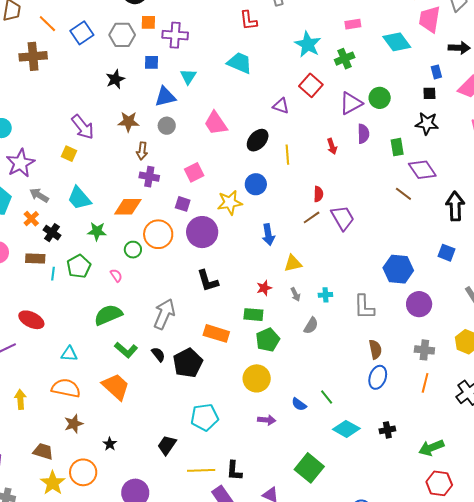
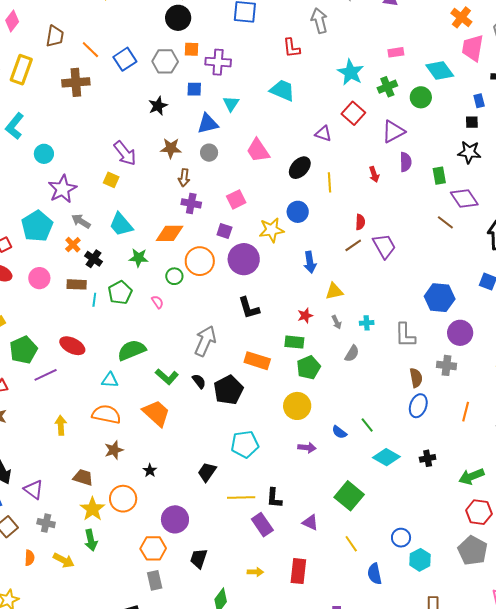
green circle: (380, 98) -> (421, 97), moved
green semicircle: (108, 315) -> (132, 350), moved
gray cross: (424, 350) -> (447, 365), moved

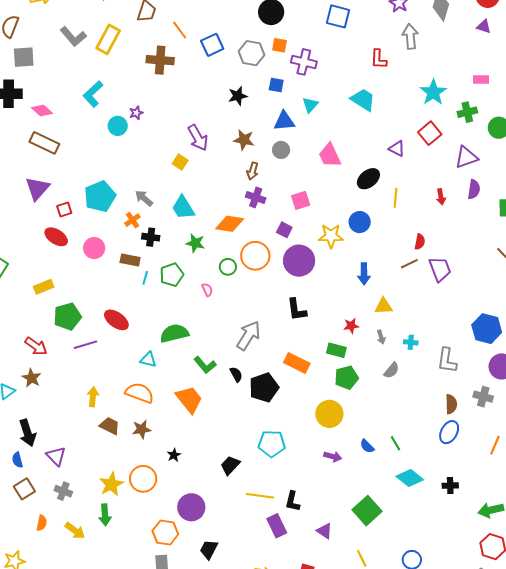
purple star: (62, 189) -> (136, 113), moved, size x0.5
black cross: (94, 259) -> (151, 237), turned -36
brown trapezoid: (83, 477) -> (110, 426), moved

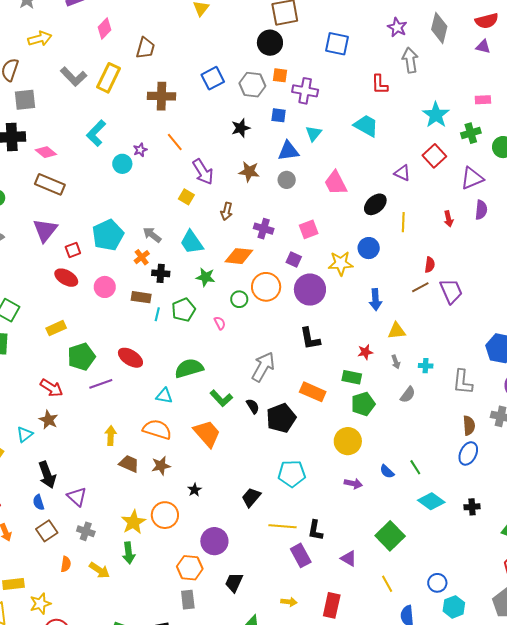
orange line: (180, 30) -> (175, 142), moved
brown arrow: (253, 171) -> (227, 211), moved

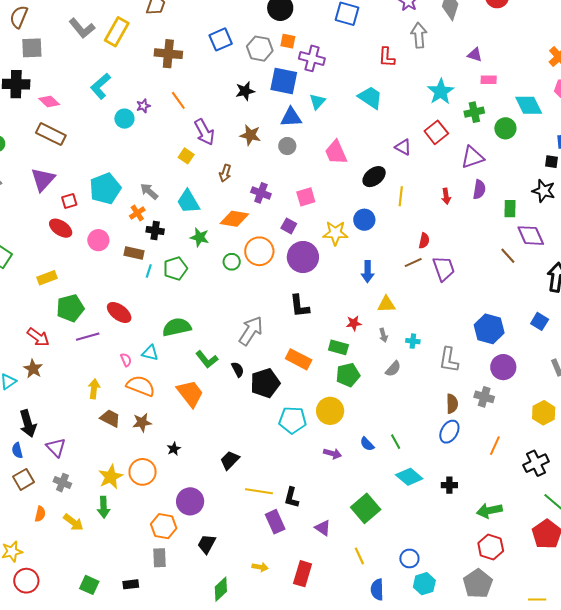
purple triangle: (483, 47) -> (475, 55), moved
blue square: (279, 115) -> (284, 81), size x1.8
pink semicircle: (220, 323) -> (126, 360), moved
cyan pentagon: (292, 474) -> (293, 420), moved

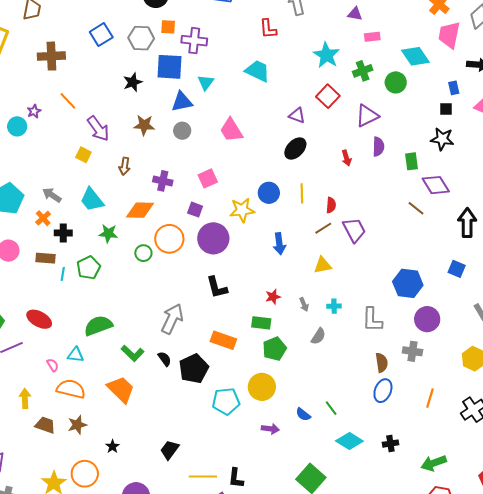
black ellipse: (374, 177) -> (295, 149), moved
yellow line: (401, 196) -> (302, 193), moved
yellow triangle: (386, 304) -> (323, 265), moved

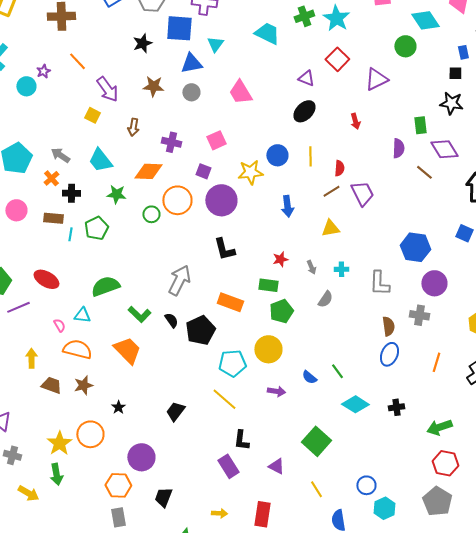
green cross: (363, 71) -> (304, 16), moved
purple semicircle: (378, 147) -> (398, 148), moved
yellow line: (203, 476) -> (224, 399), moved, turned 40

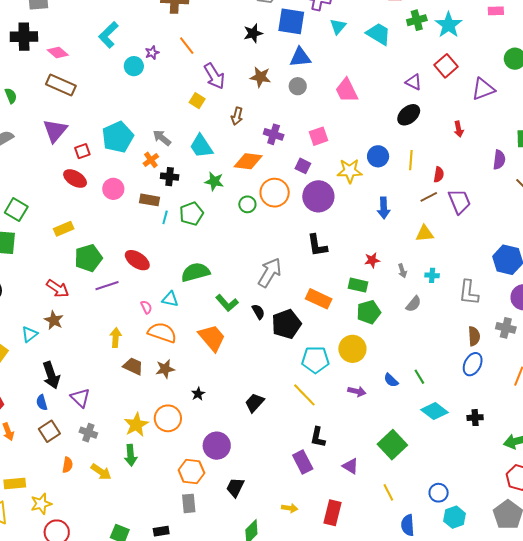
cyan triangle: (215, 44) -> (338, 26), moved

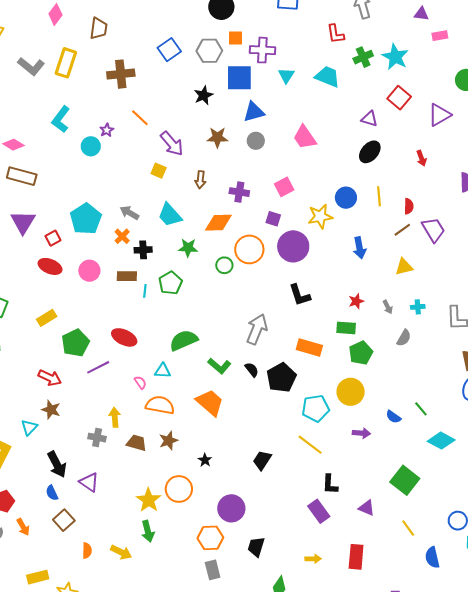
gray cross: (88, 433) -> (97, 438), moved

